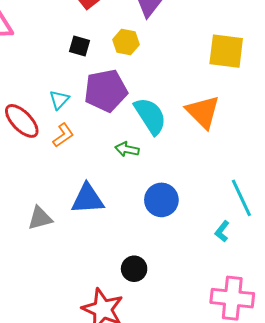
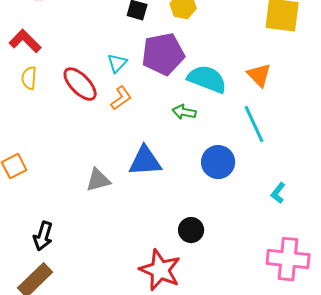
orange triangle: (203, 112) -> (259, 75), size x0.7
cyan semicircle: (150, 116) -> (207, 79), turned -36
cyan line: (241, 198) -> (254, 124), moved

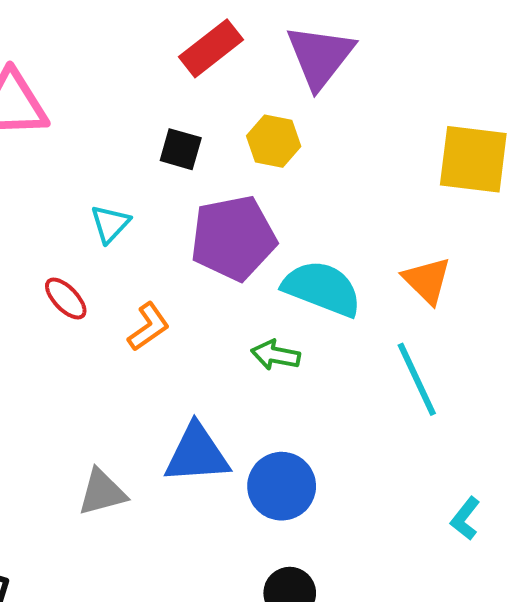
cyan triangle: (117, 63) -> (110, 224), moved
red ellipse: (80, 84) -> (66, 299), size x0.6
blue circle: (218, 162) -> (282, 486), moved

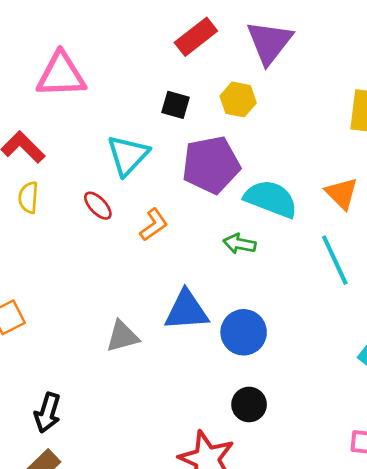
cyan triangle: (110, 224) -> (128, 155), size x1.6

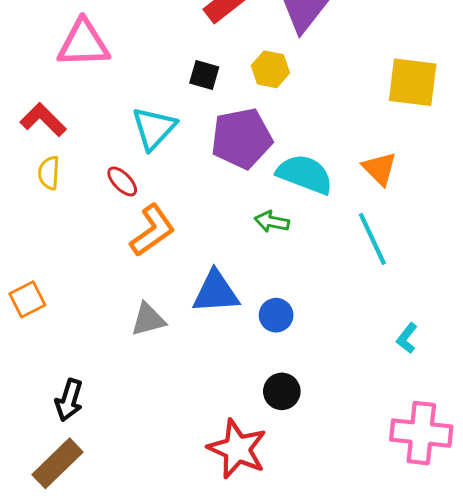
orange L-shape: (154, 225) -> (152, 230), moved, size x1.5
blue circle: (244, 332) -> (276, 315), size x0.7

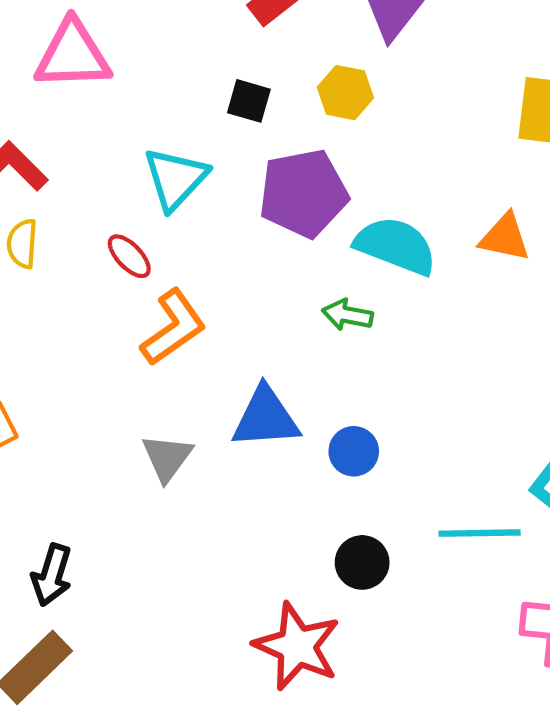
orange triangle: (380, 169) -> (505, 237), turned -33
cyan line: (372, 239) -> (480, 533), moved, turned -66
gray triangle: (148, 319) -> (167, 458), turned -39

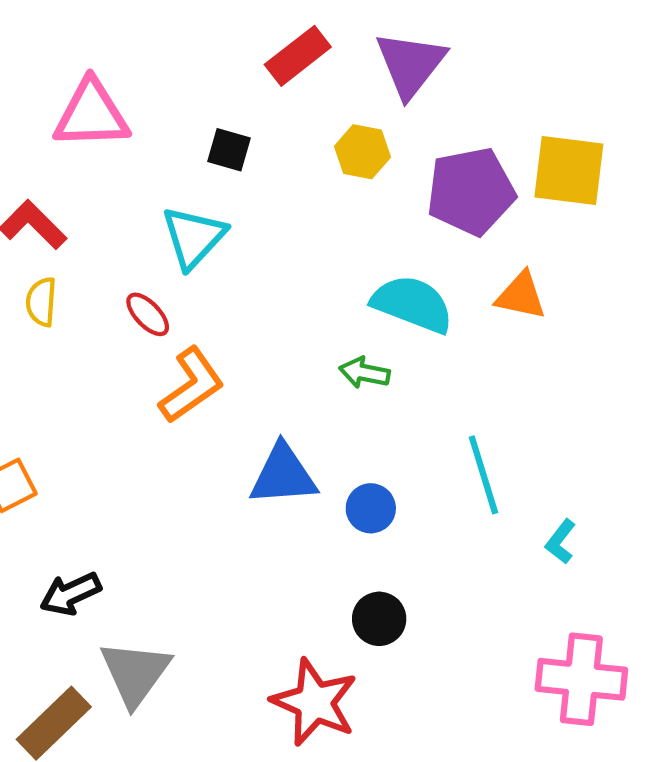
black square: (249, 101) -> (229, 150), moved
purple pentagon: (303, 193) -> (471, 191), moved
gray triangle: (167, 458) -> (135, 673), moved, size x1.4
cyan line: (480, 533) -> (483, 475), moved, turned 74
black arrow: (52, 575) -> (71, 594), moved, turned 48

